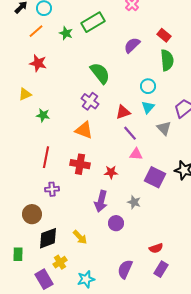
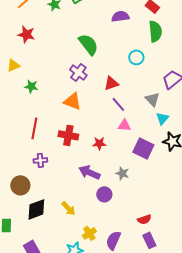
purple semicircle: (132, 45) -> (120, 16), turned 36
cyan triangle: (148, 107) -> (162, 118), moved
purple arrow: (101, 201) -> (89, 172), turned 100
yellow cross: (60, 262) -> (89, 233), moved
purple rectangle: (161, 269) -> (149, 240), turned -56

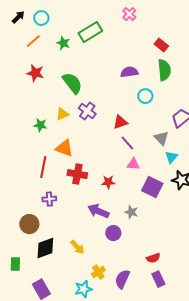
purple semicircle: (120, 16) -> (129, 72), moved
green semicircle: (88, 44) -> (72, 83), moved
yellow triangle: (13, 65) -> (62, 114), moved
orange triangle: (72, 101) -> (64, 148), moved

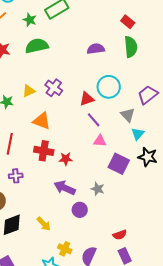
green semicircle: (72, 83) -> (37, 46), moved, turned -65
cyan circle: (145, 96) -> (109, 87), moved, size x1.5
orange triangle: (64, 148) -> (42, 121), moved
red star: (108, 182) -> (66, 159), moved
yellow cross: (98, 272) -> (65, 249), turned -32

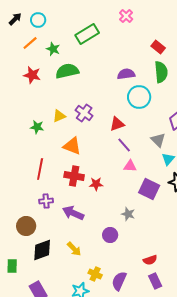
green star: (30, 20) -> (53, 49), moved
cyan circle: (109, 87) -> (139, 97), moved
purple arrow: (65, 188) -> (73, 213), moved

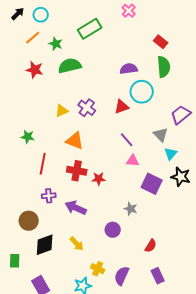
red triangle: (117, 124) -> (122, 107), moved
green star: (37, 127) -> (28, 137), moved
red semicircle: (150, 260) -> (151, 246), moved, turned -40

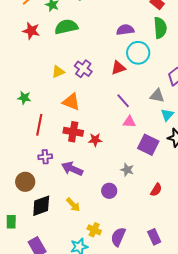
gray triangle: (161, 135) -> (157, 96), turned -35
red semicircle: (151, 246) -> (156, 190), moved

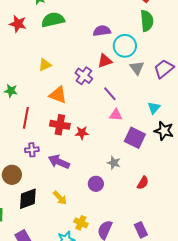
purple semicircle: (125, 30) -> (102, 31), moved
purple cross: (83, 69) -> (84, 76), moved
gray triangle: (157, 96) -> (137, 68), moved, turned 42

